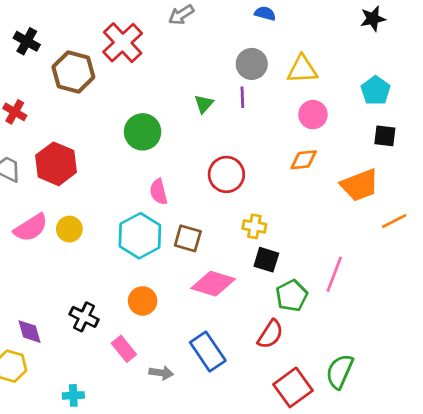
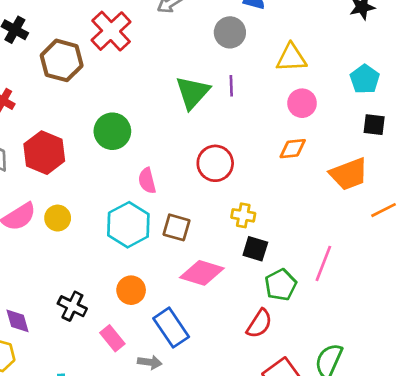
gray circle: (252, 64) -> (230, 32), moved
green triangle: (204, 104) -> (193, 92), size x1.8
green circle: (143, 132) -> (112, 131), moved
blue rectangle: (208, 352) -> (171, 328), moved

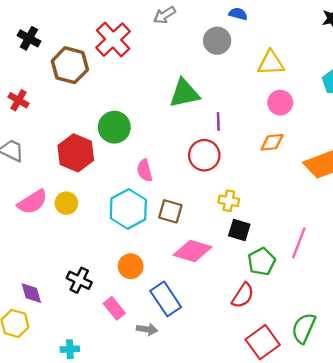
purple line: (231, 86) -> (218, 121), moved
green triangle: (193, 92) -> (184, 93), turned 36
red hexagon: (44, 153) -> (76, 153), moved

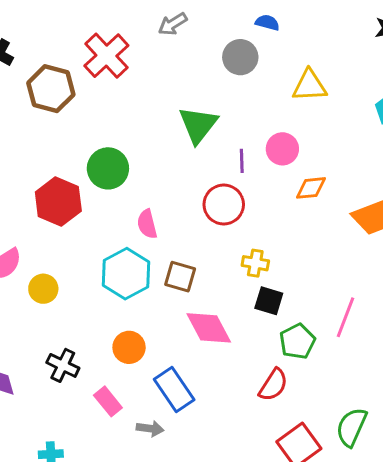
green triangle: (184, 93) -> (198, 125), turned -40
pink circle: (280, 103) -> (282, 149), moved
yellow circle: (66, 203) -> (43, 289), moved
pink diamond: (193, 251) -> (209, 328), turned 45

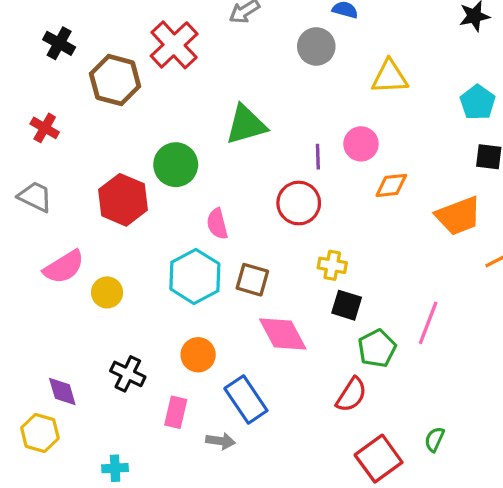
green triangle: (198, 125) -> (246, 125), moved, turned 36
pink rectangle: (108, 401) -> (176, 412), turned 52
green semicircle: (352, 427) -> (434, 439), size x0.6

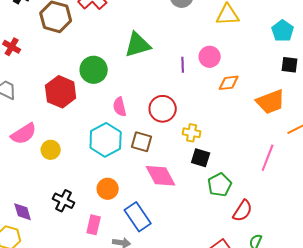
red circle: (299, 203) -> (163, 109), moved
pink line: (428, 323) -> (268, 158), moved
red semicircle: (351, 395) -> (243, 211), moved

